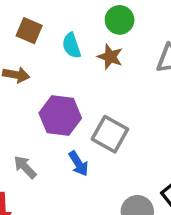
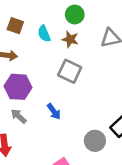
purple hexagon: (60, 116) -> (18, 87), moved
gray square: (110, 134) -> (70, 71), moved

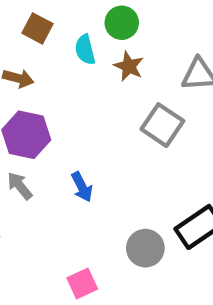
green circle: (75, 15) -> (122, 23), moved
gray square: (70, 71) -> (162, 125), moved

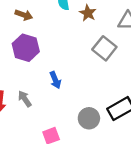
gray arrow: (20, 186) -> (25, 99), moved

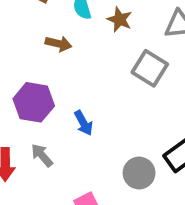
brown arrow: (24, 15) -> (58, 44), moved
purple hexagon: (26, 48) -> (34, 102), moved

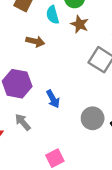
gray circle: (139, 173) -> (93, 118), moved

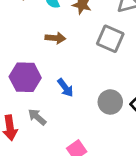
brown arrow: (35, 41) -> (55, 38), moved

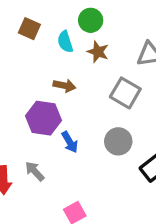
purple hexagon: (25, 77) -> (43, 118), moved
gray circle: (110, 102) -> (118, 141), moved

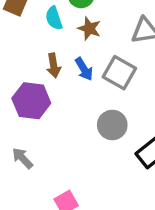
brown arrow: (64, 86) -> (54, 65), turned 70
blue arrow: (70, 142) -> (84, 69), moved

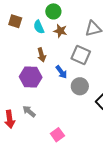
blue arrow: (84, 69) -> (61, 72), moved

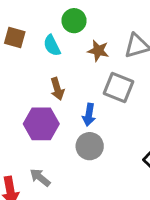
brown star: (60, 31) -> (98, 51), moved
blue arrow: (61, 72) -> (89, 115), turned 48
gray circle: (80, 86) -> (90, 146), moved

